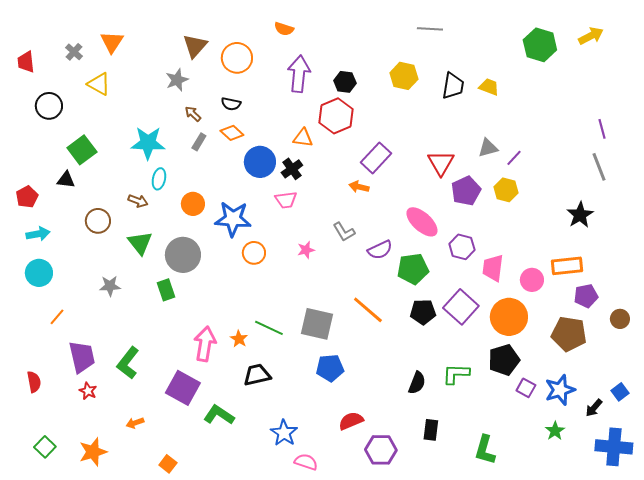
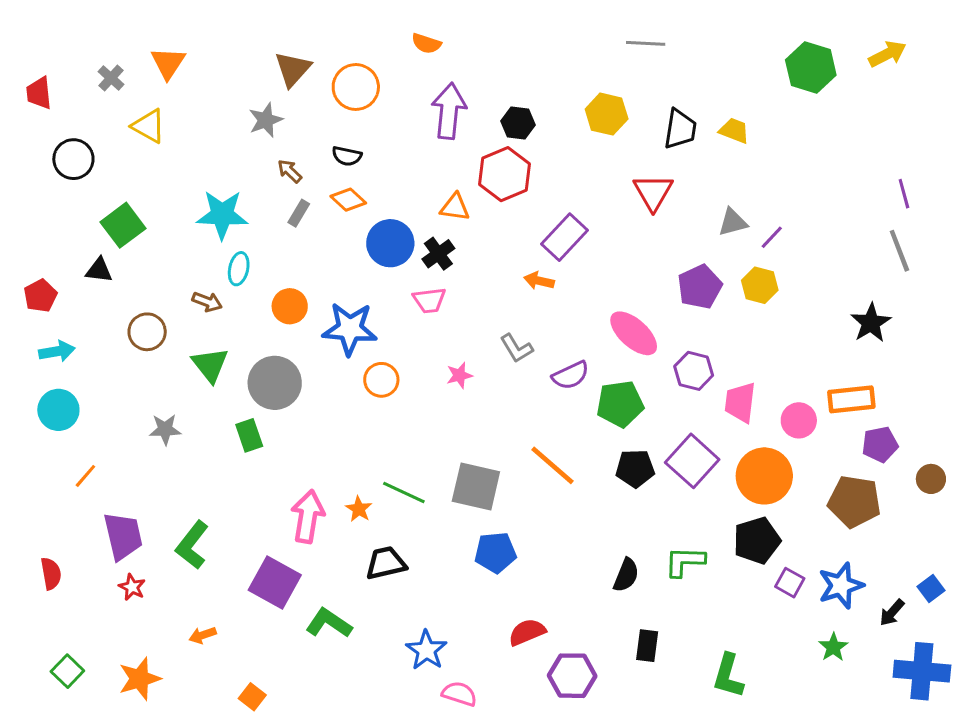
red triangle: (441, 163) -> (653, 192), moved

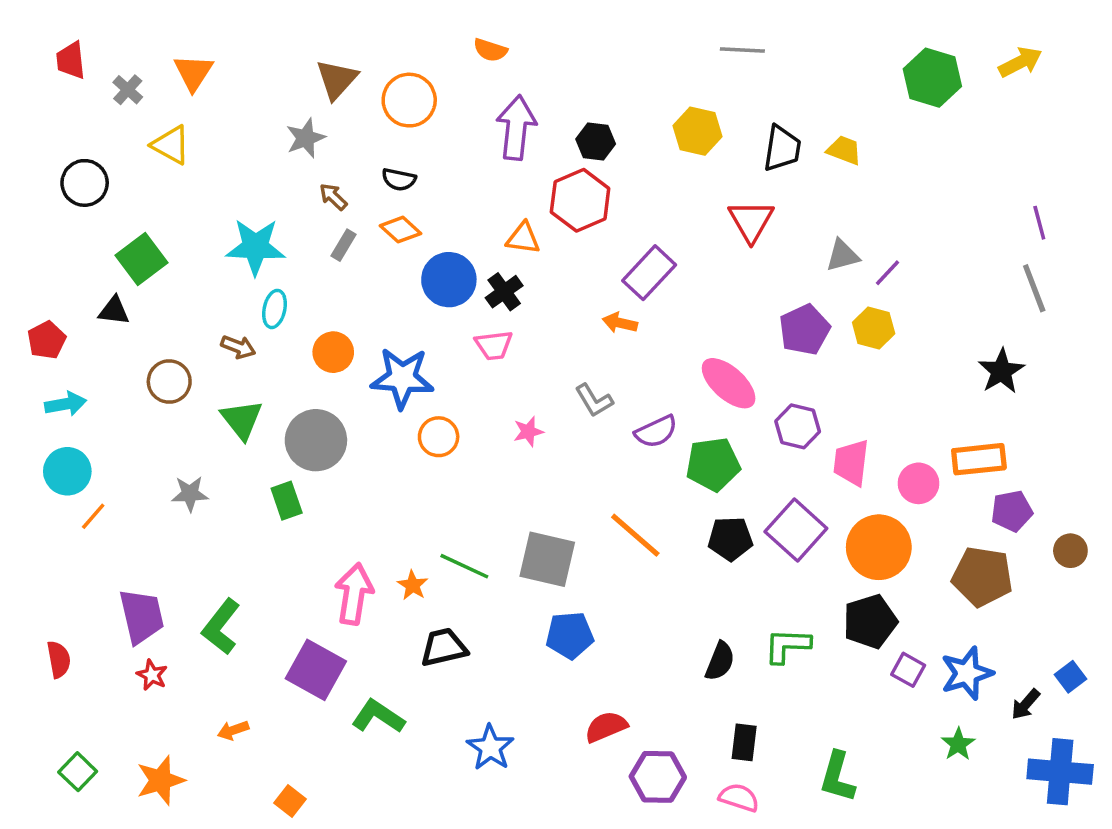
red trapezoid: (39, 93) -> (71, 60), moved
orange line: (85, 476) -> (93, 516), moved
pink semicircle: (459, 694) -> (739, 798), moved

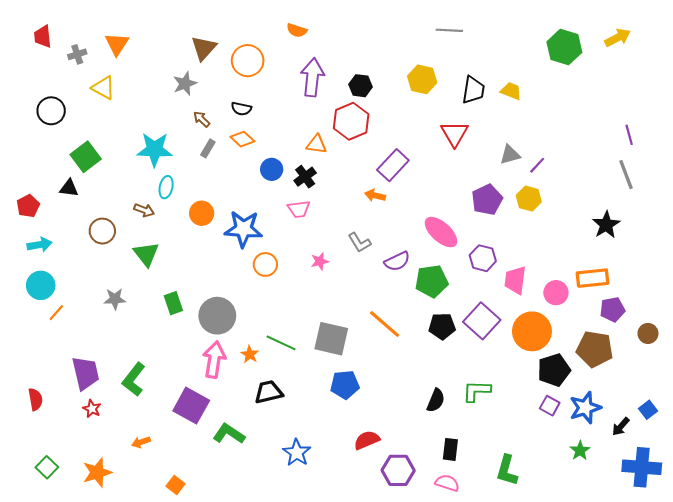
gray cross: (128, 90) -> (77, 54), turned 30
blue circle: (449, 280) -> (272, 169), size x0.7
gray circle: (316, 440) -> (217, 316), moved
black pentagon: (870, 621) -> (554, 370), moved

